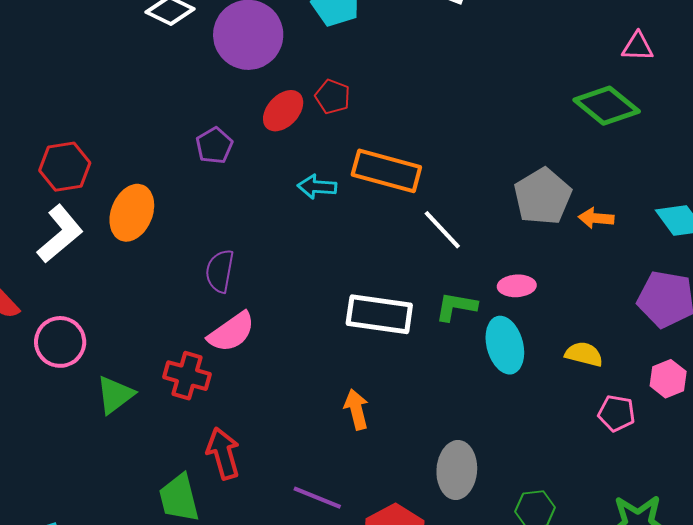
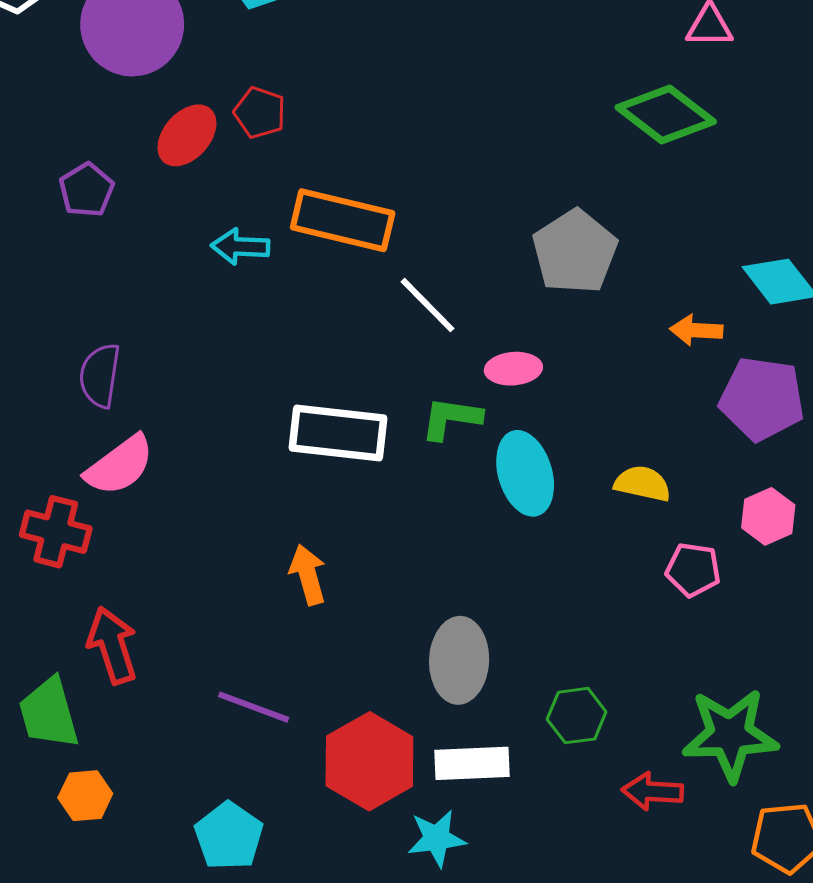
orange arrow: (596, 218) -> (696, 330), moved
pink ellipse: (517, 286) -> (513, 369), moved

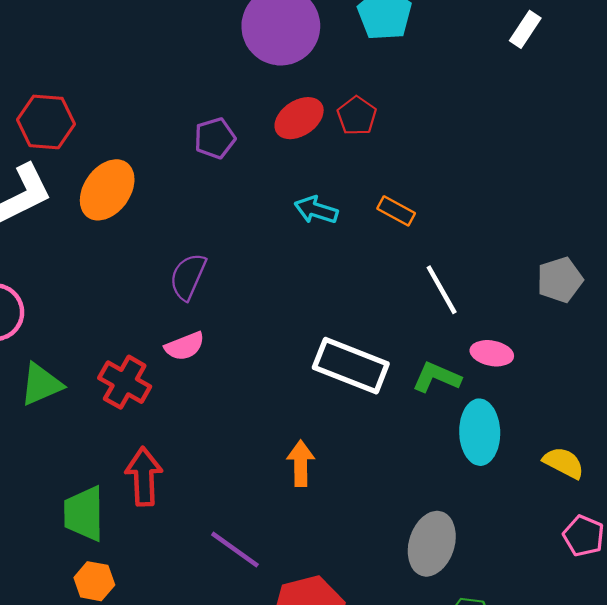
orange rectangle: (343, 220) -> (396, 211), size x0.5
gray pentagon: (575, 252) -> (560, 280), size x0.7
pink semicircle: (120, 465) -> (185, 346), size x0.7
gray ellipse: (459, 660) -> (432, 544), moved

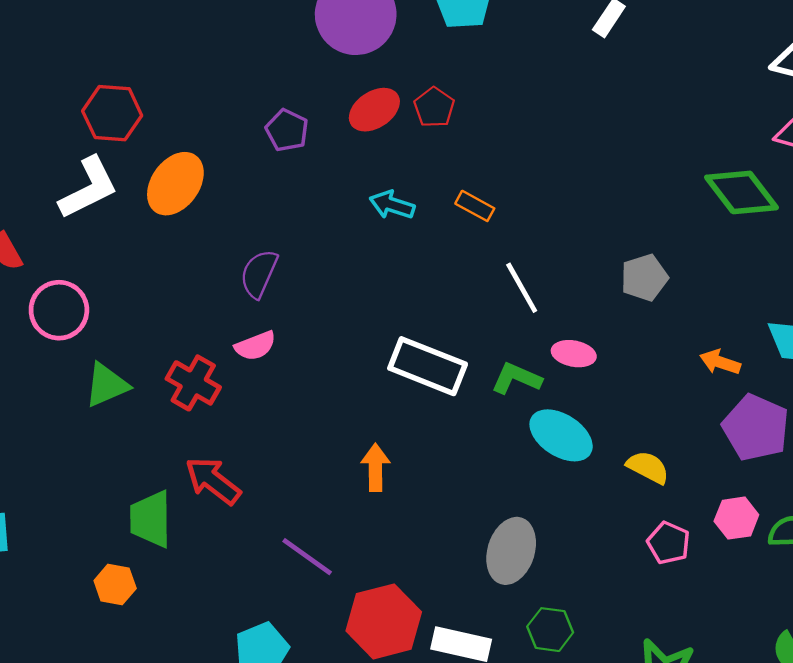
purple pentagon: (215, 138) -> (287, 130), turned -30
cyan ellipse: (480, 432) -> (561, 435), turned -56
red arrow: (144, 477) -> (213, 481), turned -50
orange hexagon: (94, 581) -> (115, 585), moved

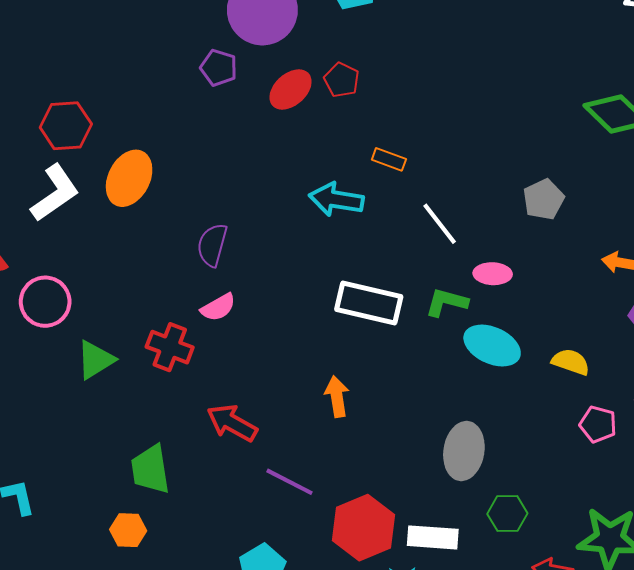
purple pentagon: (287, 130) -> (219, 68), moved
cyan arrow: (392, 205) -> (336, 199), moved, size x1.4
red arrow: (213, 481) -> (232, 423), moved

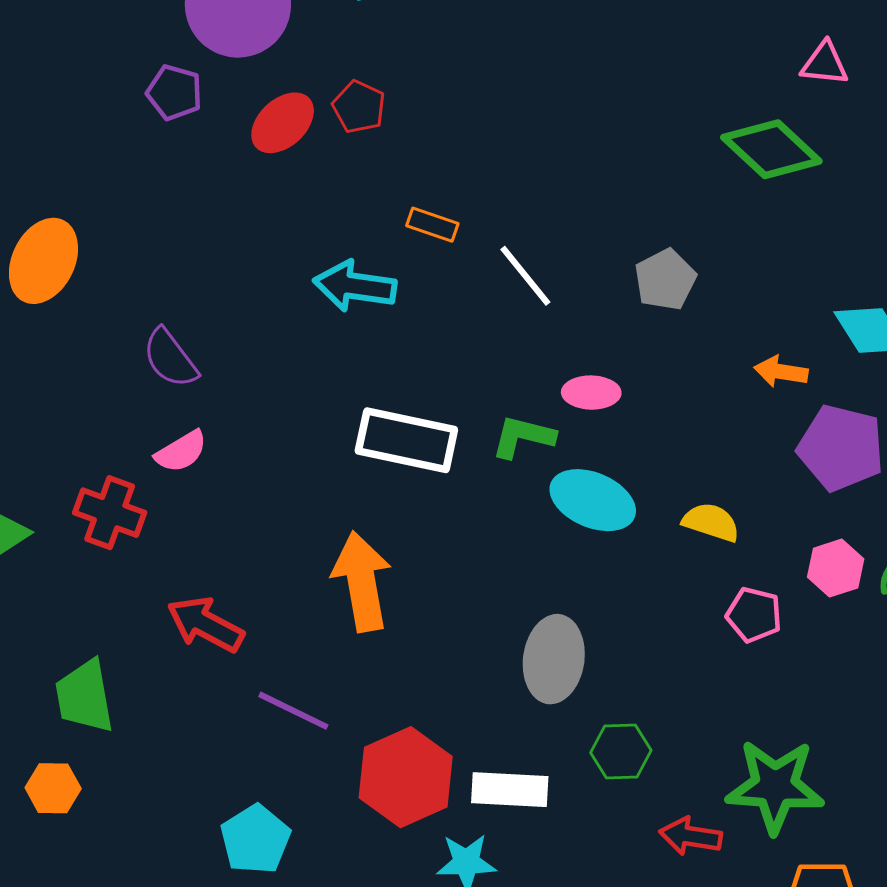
white line: (440, 224) -> (525, 276), moved
purple semicircle: (212, 245) -> (170, 358), turned -51
orange arrow: (337, 397) -> (362, 582), size x1.6

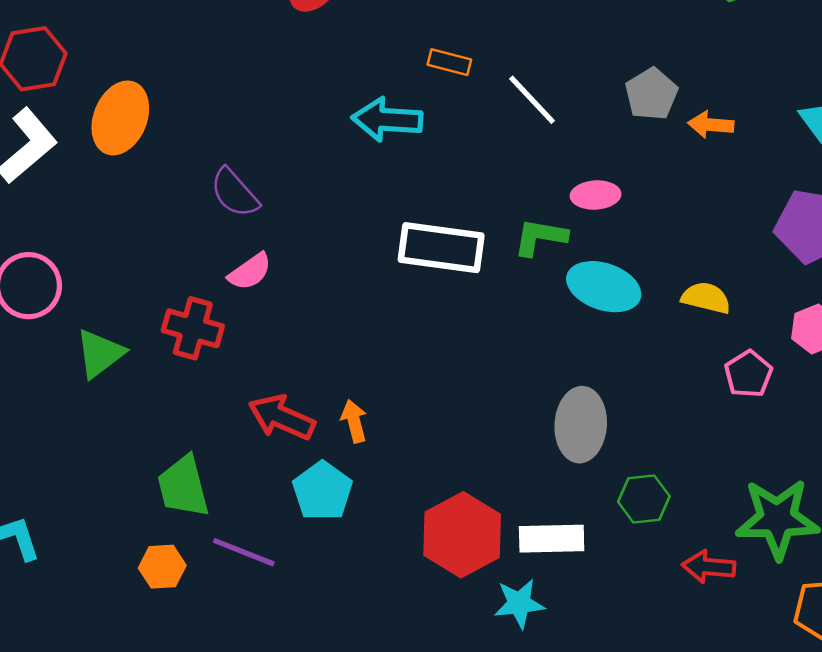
orange arrow: (781, 372) -> (711, 125), moved
orange arrow: (362, 582) -> (354, 421), moved, size x0.5
pink pentagon: (754, 615) -> (748, 374), turned 30
purple line: (293, 711) -> (244, 552), moved
cyan pentagon: (255, 839) -> (322, 491), moved

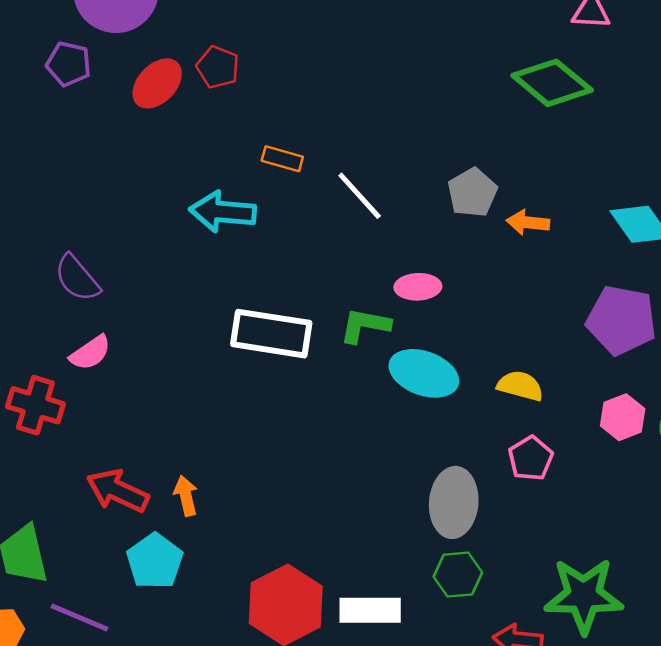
pink pentagon: (748, 374) -> (531, 458), moved
gray ellipse: (581, 425) -> (454, 502), moved

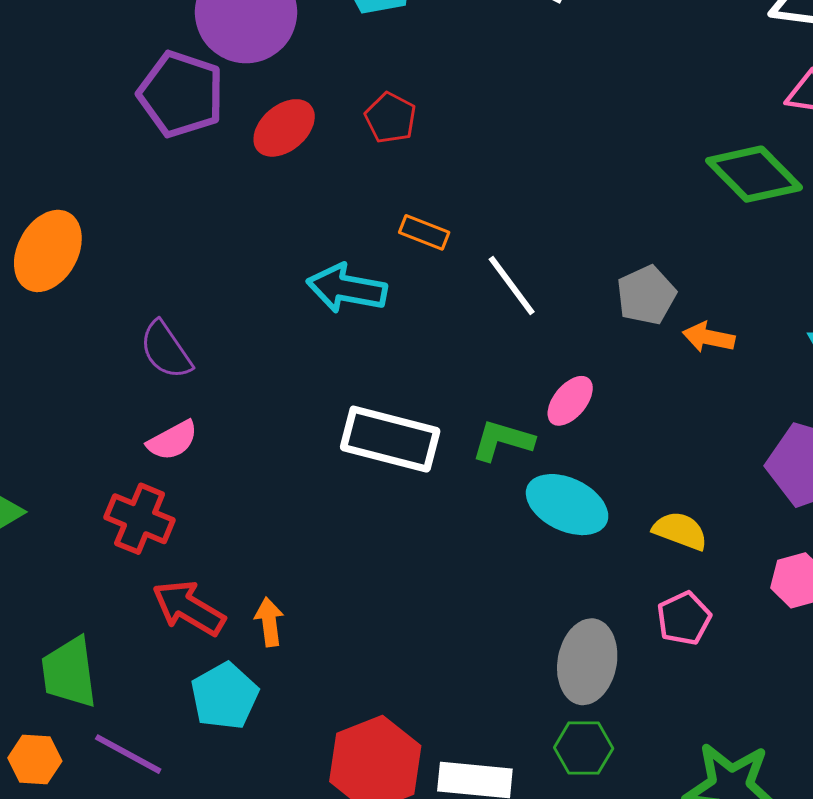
purple pentagon: (69, 64) -> (181, 94), size x1.6
red pentagon: (218, 67) -> (390, 118), moved
pink ellipse: (418, 287) -> (570, 401), turned -54
red cross: (35, 405) -> (140, 519), moved

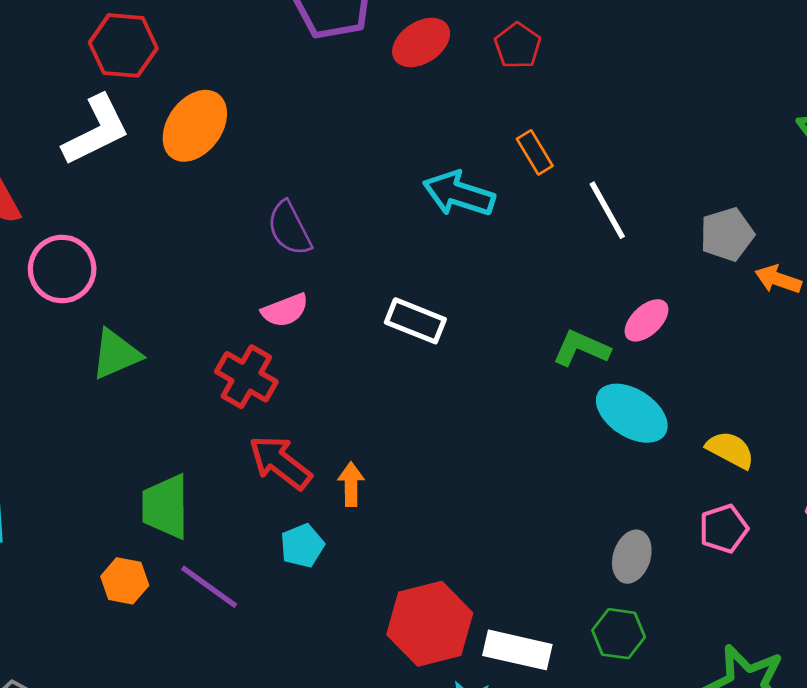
orange rectangle: (424, 232) -> (535, 152), turned 30
white rectangle: (390, 439) -> (415, 321), moved, size x0.7
gray ellipse: (587, 662) -> (632, 557), size x0.7
cyan pentagon: (224, 696) -> (302, 546), size x0.7

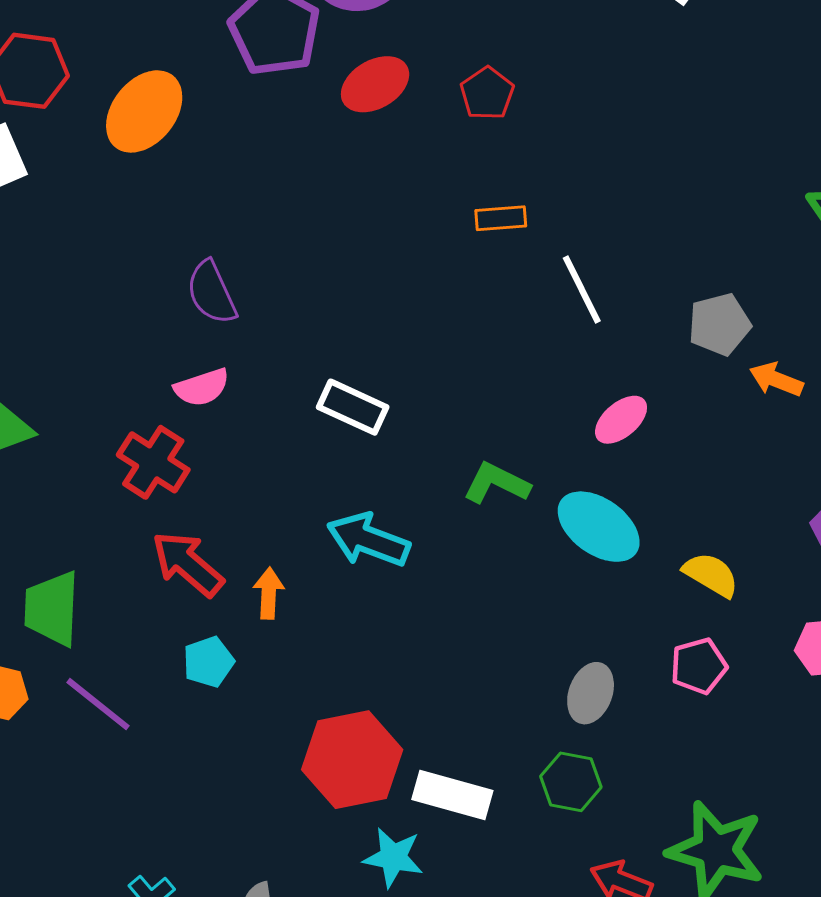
orange ellipse: (195, 126) -> (144, 111), moved
orange rectangle: (535, 152) -> (501, 218), turned -66
cyan arrow: (459, 194) -> (368, 540), moved
green L-shape: (581, 348) -> (496, 483), moved

